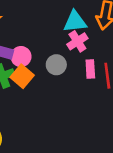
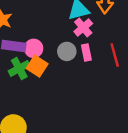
pink rectangle: (90, 69) -> (86, 53), moved

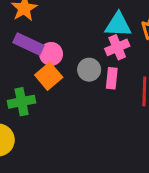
green cross: (19, 68) -> (22, 102), moved

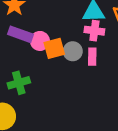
pink cross: (117, 47) -> (94, 31), turned 36
orange square: (49, 76) -> (54, 48), moved, turned 30

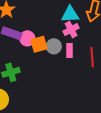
pink cross: (94, 31) -> (71, 30), turned -35

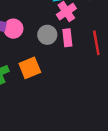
orange square: (39, 44) -> (30, 68), moved

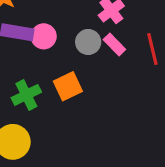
pink rectangle: (67, 38) -> (114, 44), turned -35

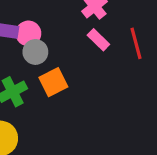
gray circle: (88, 42) -> (35, 52), moved

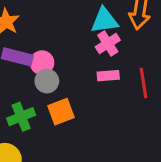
pink rectangle: (98, 40) -> (108, 76), turned -55

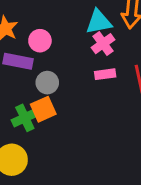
pink circle: (42, 63) -> (40, 41), moved
orange square: (61, 112) -> (43, 109), moved

